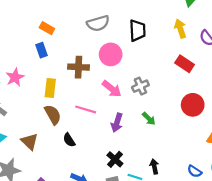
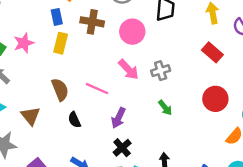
brown cross: (78, 67) -> (92, 22), moved
yellow rectangle: (50, 88) -> (61, 43), moved
purple arrow: (117, 123) -> (118, 118), moved

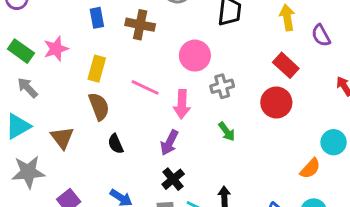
pink circle: (132, 32) -> (195, 56), moved
yellow rectangle: (61, 43) -> (97, 69), moved
pink arrow: (129, 69) -> (182, 104), moved, turned 45
pink line: (97, 89) -> (145, 87), moved
red circle: (215, 99) -> (276, 103), moved

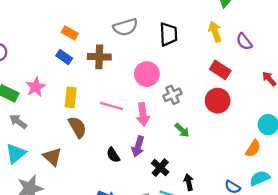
blue rectangle: (97, 18) -> (64, 57), turned -35
black semicircle: (116, 144) -> (113, 155), moved
black cross: (173, 179) -> (160, 168), moved

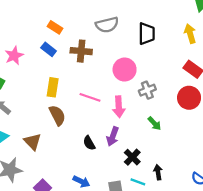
pink star: (36, 87) -> (14, 56), moved

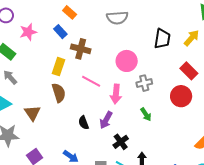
black trapezoid: (147, 34) -> (162, 39), moved
yellow arrow: (190, 34) -> (192, 38), turned 48
brown cross: (81, 51) -> (81, 49), moved

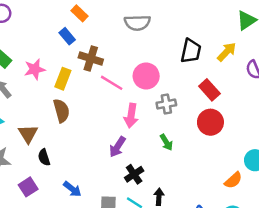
pink star: (28, 32) -> (35, 69), moved
red rectangle: (189, 71) -> (209, 90), moved
pink line: (91, 81) -> (112, 83), moved
black semicircle: (84, 123) -> (44, 157), moved

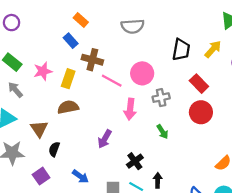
brown semicircle: (61, 111) -> (68, 107), turned -84
purple arrow: (117, 147) -> (105, 139), moved
black semicircle: (44, 157) -> (54, 149), turned 40

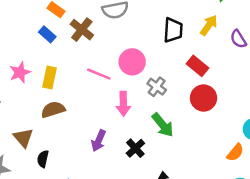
brown cross: (92, 60) -> (82, 30), moved, turned 30
gray cross: (161, 98) -> (157, 87), turned -35
green arrow: (162, 132) -> (163, 125), size x1.5
black cross: (135, 161) -> (135, 148), moved

